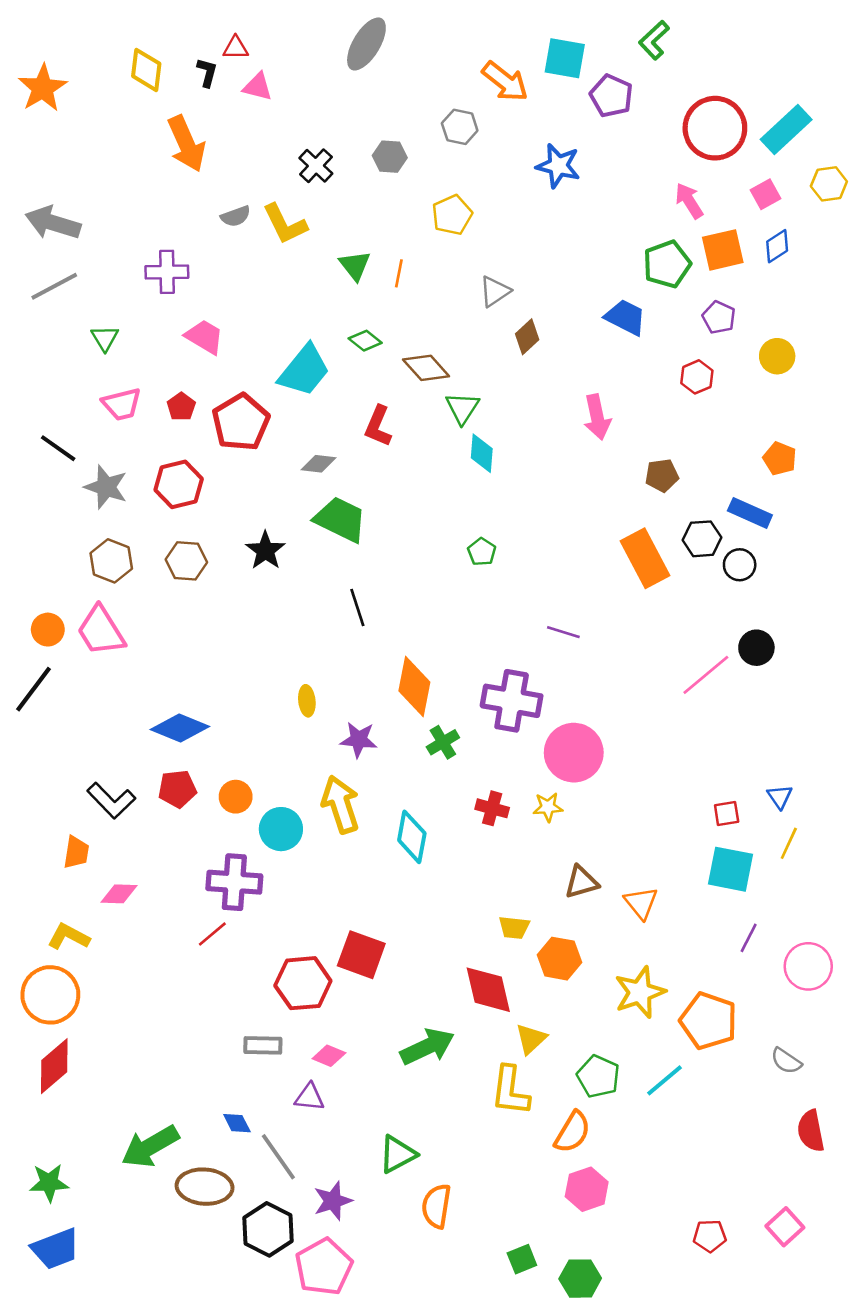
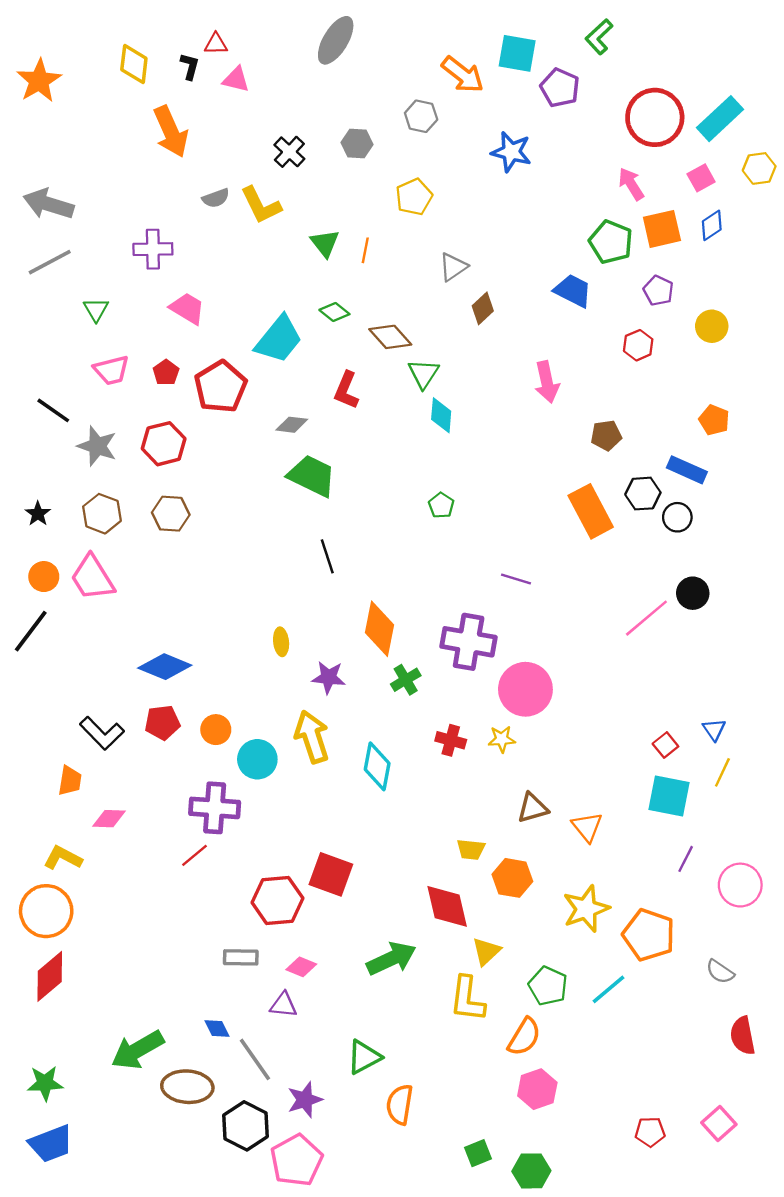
green pentagon: (667, 264) -> (611, 242), turned -30
black star: (265, 551) -> (38, 514), moved, size x0.7
red square: (727, 813) -> (665, 745), turned -30

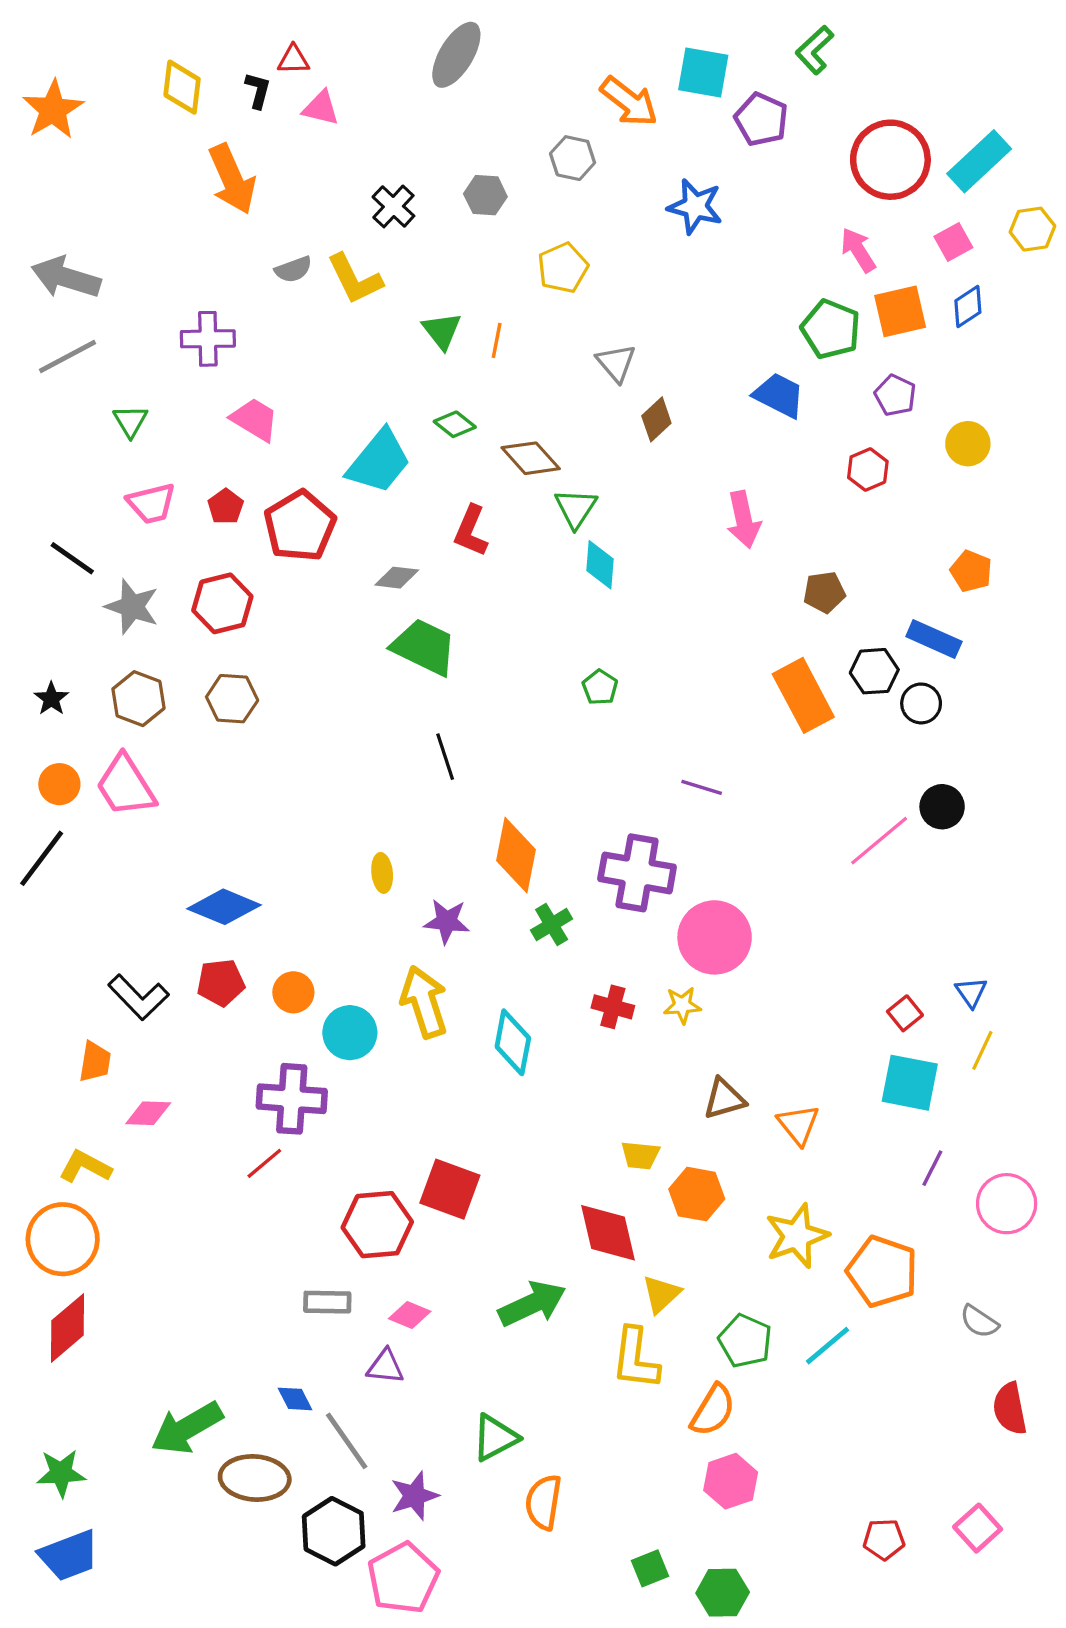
gray triangle: (453, 267) -> (616, 363), turned -36

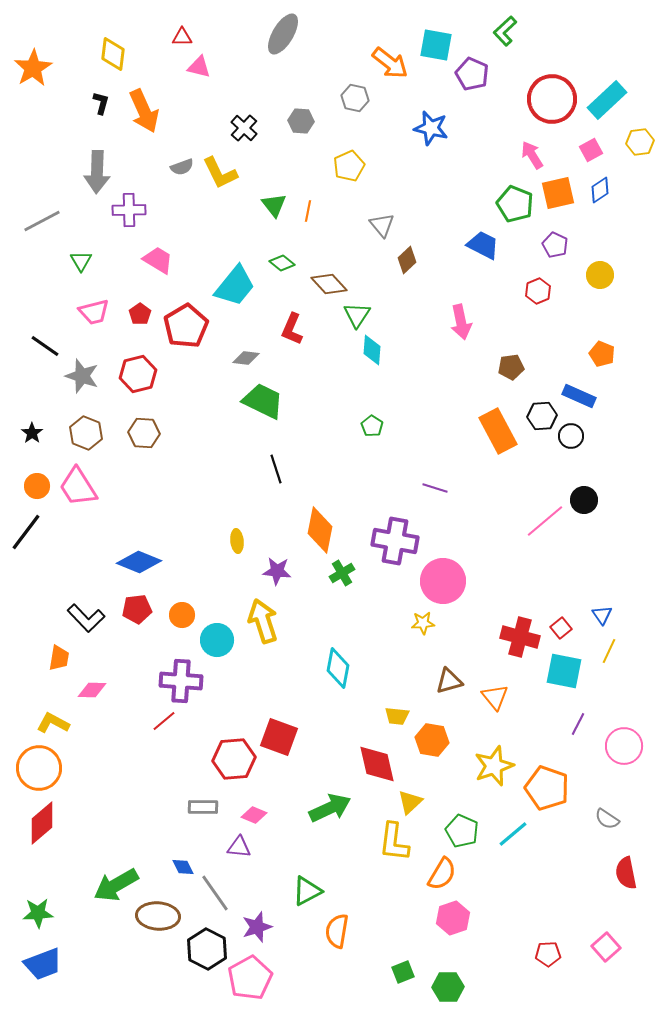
black L-shape: (258, 90) -> (101, 103), moved
gray arrow: (66, 277) -> (97, 172), moved, turned -105
red cross: (613, 1007) -> (520, 637), moved, size x1.5
cyan diamond: (513, 1042) -> (338, 668), moved

